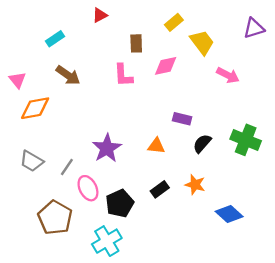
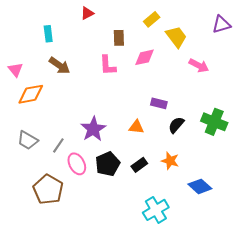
cyan rectangle: (55, 39) -> (48, 34), turned -63
black pentagon: (120, 203) -> (108, 164), moved
cyan cross: (107, 241) -> (156, 210), moved

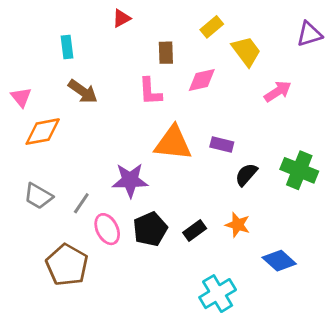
pink arrow: (199, 65) -> (278, 91), turned -60
orange triangle: (136, 127) -> (173, 143), moved, size x1.8
purple star: (93, 129) -> (130, 180), turned 30

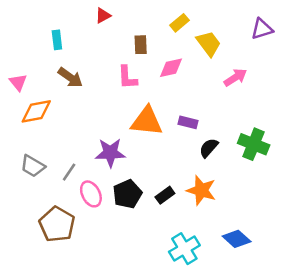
orange star: (238, 225) -> (201, 190), size x1.4
blue diamond: (279, 261) -> (237, 239), moved

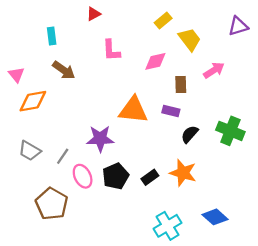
brown rectangle: (141, 45) -> (181, 85), moved
pink L-shape: (127, 77) -> (111, 50), moved

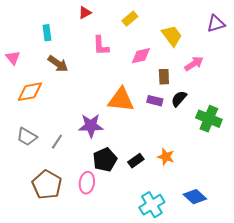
yellow rectangle: (163, 21) -> (130, 19), moved
pink triangle: (16, 75) -> (13, 58), moved
black semicircle: (190, 134) -> (179, 99), moved
orange star: (183, 173) -> (166, 157), size x0.7
pink ellipse: (83, 176) -> (87, 183), moved, turned 35

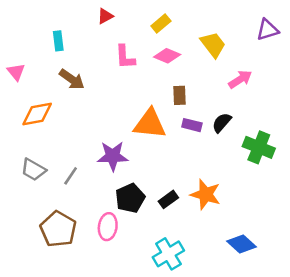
pink diamond: (141, 56) -> (167, 56), moved, turned 35
brown rectangle: (164, 77) -> (180, 95), moved
orange star: (166, 157) -> (206, 194), size x1.4
cyan cross: (152, 205) -> (168, 254), moved

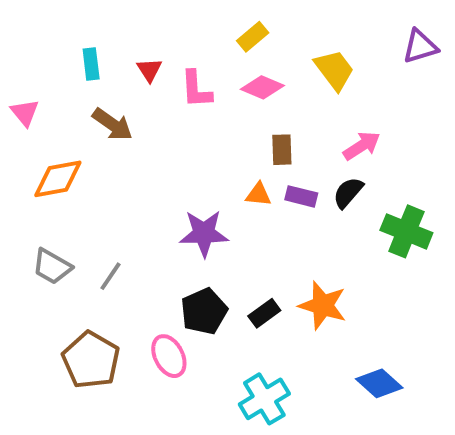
red triangle: (105, 16) -> (149, 70), moved, turned -35
pink arrow: (240, 79) -> (362, 146), moved
orange triangle: (150, 124) -> (258, 194), moved, size x0.5
purple star: (113, 156) -> (204, 233), moved
pink ellipse: (108, 227) -> (169, 356), turned -35

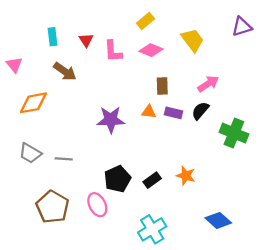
purple star: (204, 233) -> (111, 120), moved
gray line: (110, 276) -> (64, 159), turned 60
orange star: (323, 305) -> (186, 176), size x0.7

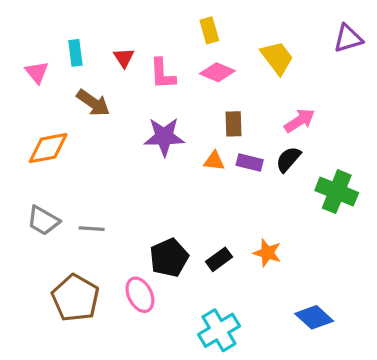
yellow rectangle: (145, 21) -> (209, 30), turned -66
pink triangle: (14, 65) -> (37, 72), moved
purple star: (111, 120) -> (164, 137), moved

